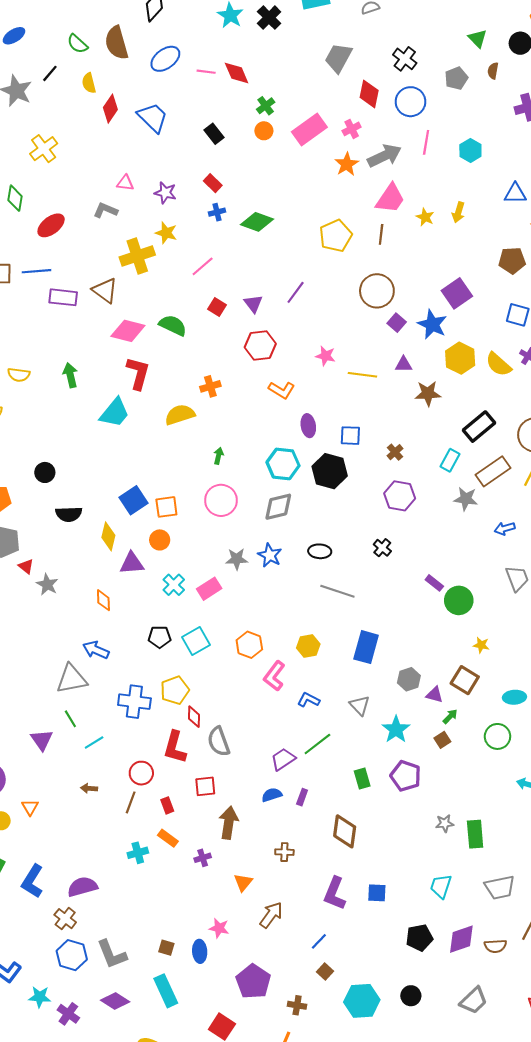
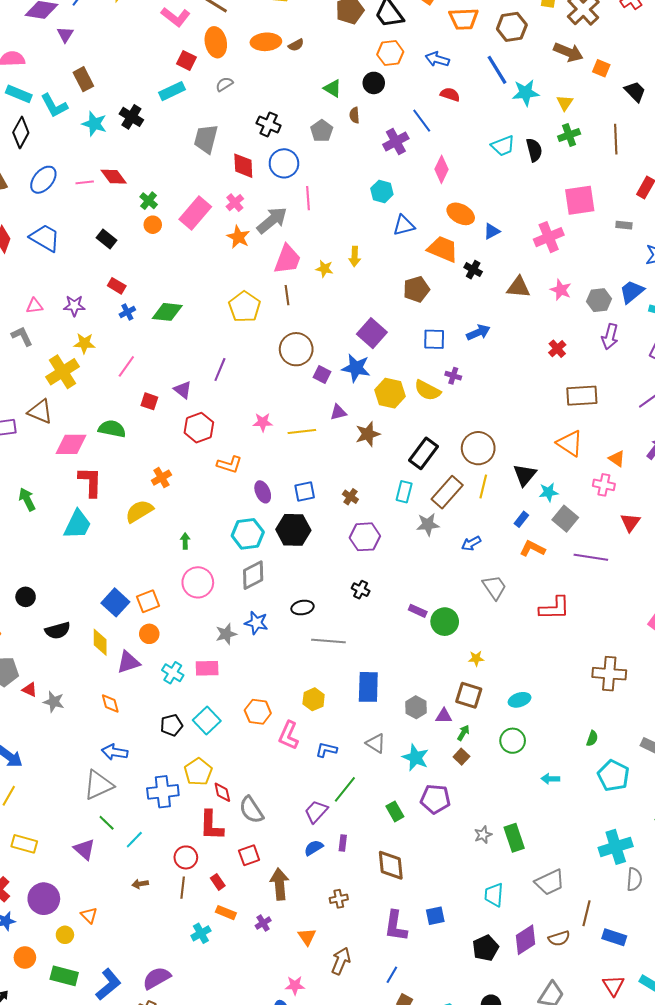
cyan hexagon: (470, 150) -> (382, 191), moved
gray L-shape: (105, 210) -> (22, 336), turned 55
pink rectangle: (209, 589) -> (207, 668), turned 45
blue L-shape: (32, 881) -> (108, 984), turned -148

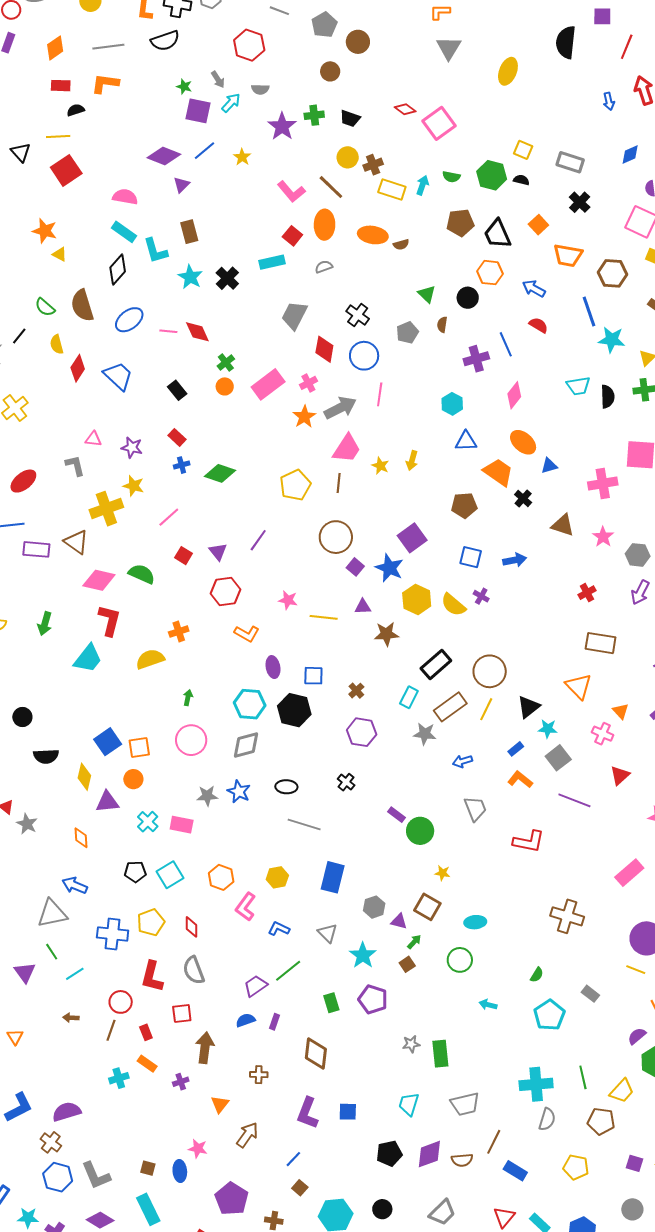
green arrow: (27, 499) -> (45, 624), turned -150
red diamond: (222, 792) -> (192, 927), moved

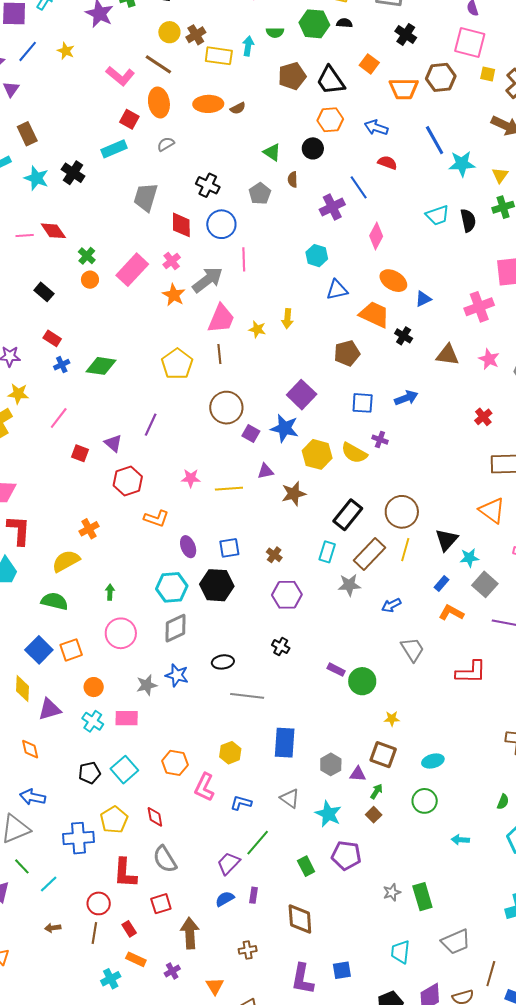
brown hexagon: (612, 273) -> (441, 77), moved
green semicircle: (142, 574) -> (55, 601), moved
orange circle: (133, 779) -> (94, 687), moved

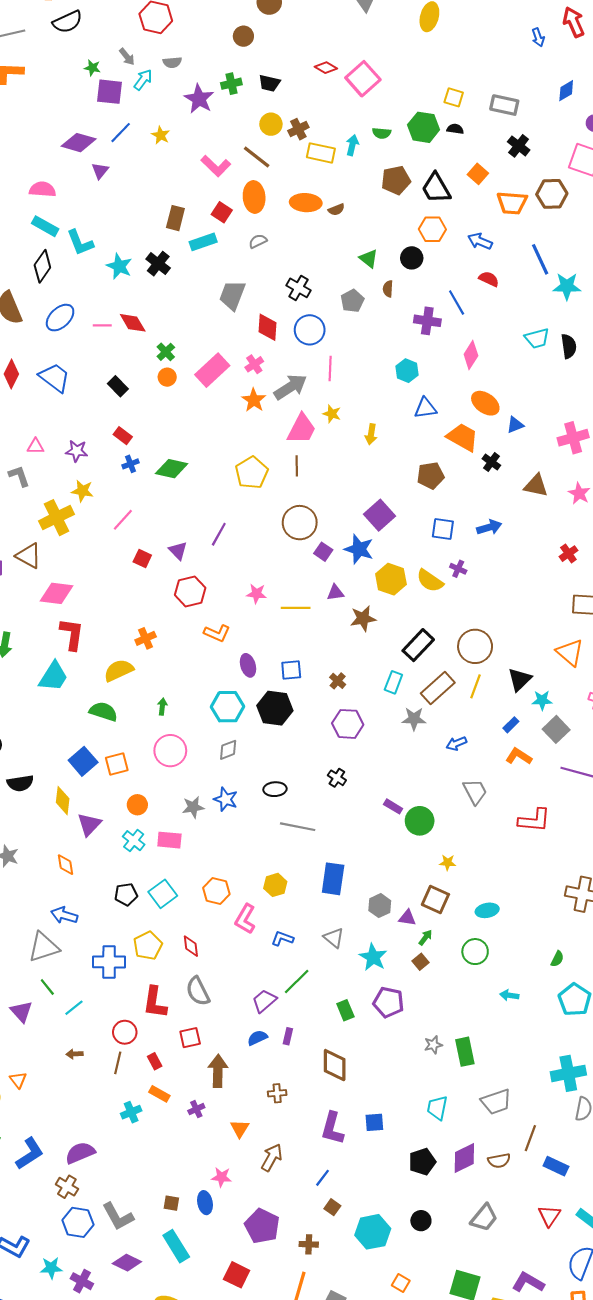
brown rectangle: (27, 134) -> (175, 218), moved, turned 35
purple cross: (332, 207) -> (427, 321), turned 30
yellow star: (257, 329) -> (332, 414), moved
gray diamond: (176, 628) -> (228, 750), size x0.7
purple triangle: (49, 709) -> (89, 824), turned -35

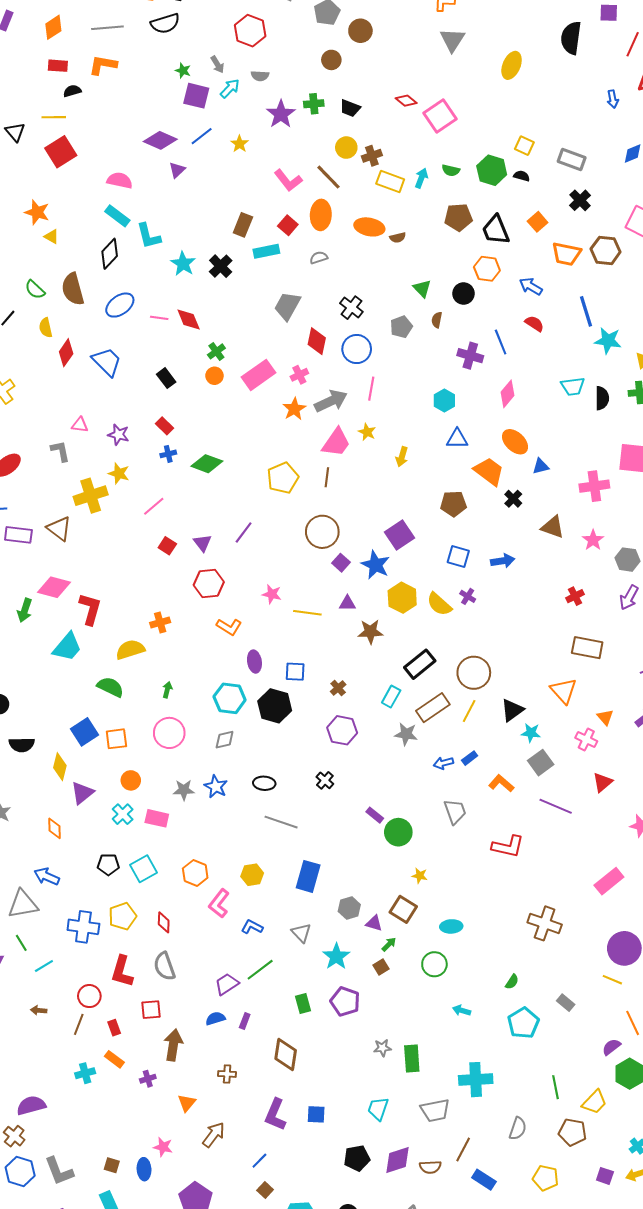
pink diamond: (57, 593) -> (54, 587), moved
blue rectangle: (511, 725) -> (470, 758), moved
cyan cross: (568, 1073) -> (476, 1080), moved

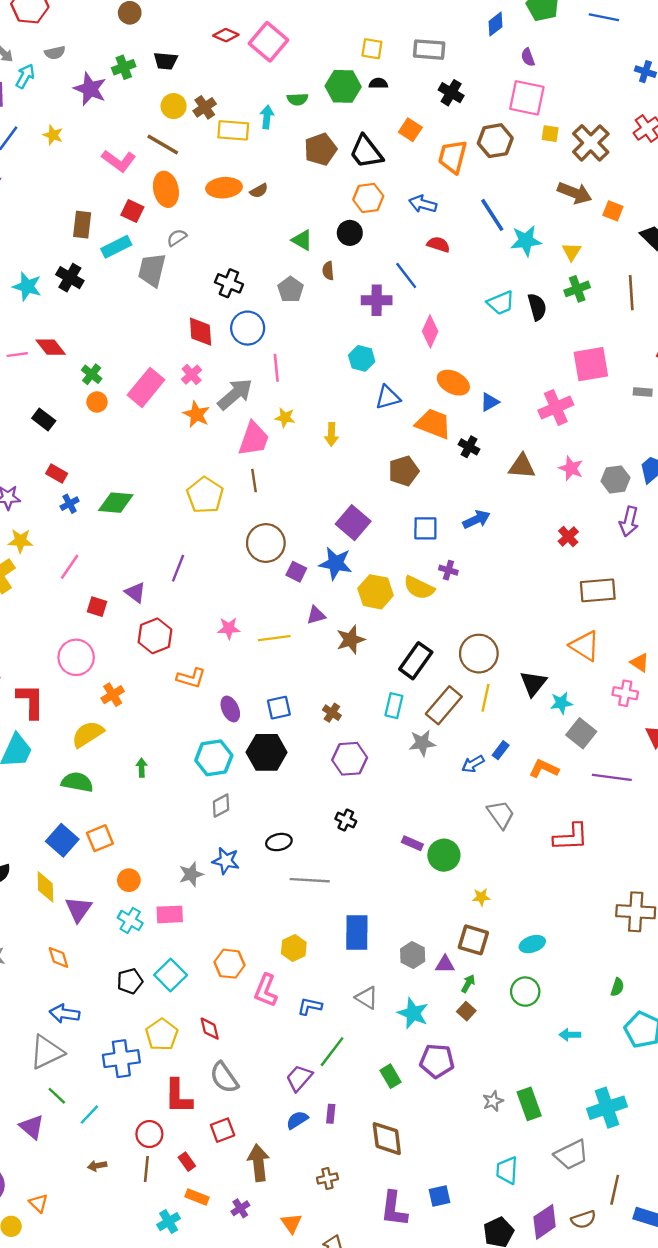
orange trapezoid: (566, 254) -> (452, 157), turned 108
gray trapezoid: (287, 306) -> (152, 270), moved
pink circle: (169, 733) -> (76, 657), moved

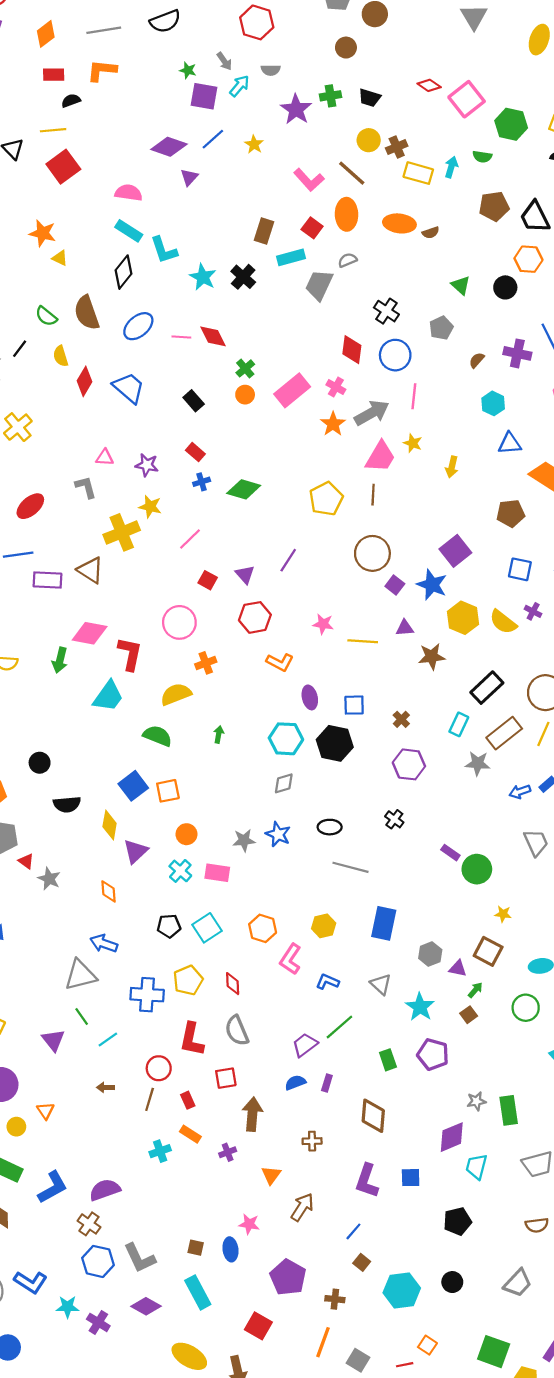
green hexagon: (343, 86) -> (511, 124), moved
brown semicircle: (328, 271) -> (477, 360), moved, turned 35
pink cross: (192, 375) -> (336, 387), turned -30
purple diamond: (545, 1222) -> (452, 1137), moved

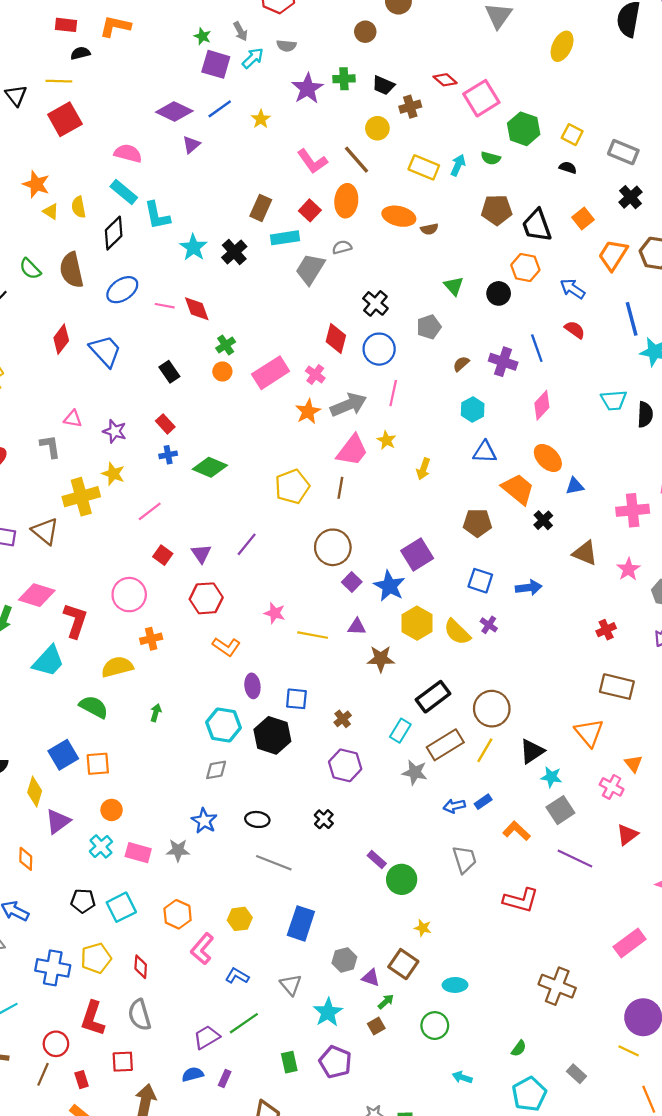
brown cross: (397, 147) -> (410, 107), moved
yellow semicircle: (61, 356) -> (79, 207), moved
gray star: (244, 840) -> (178, 850), moved

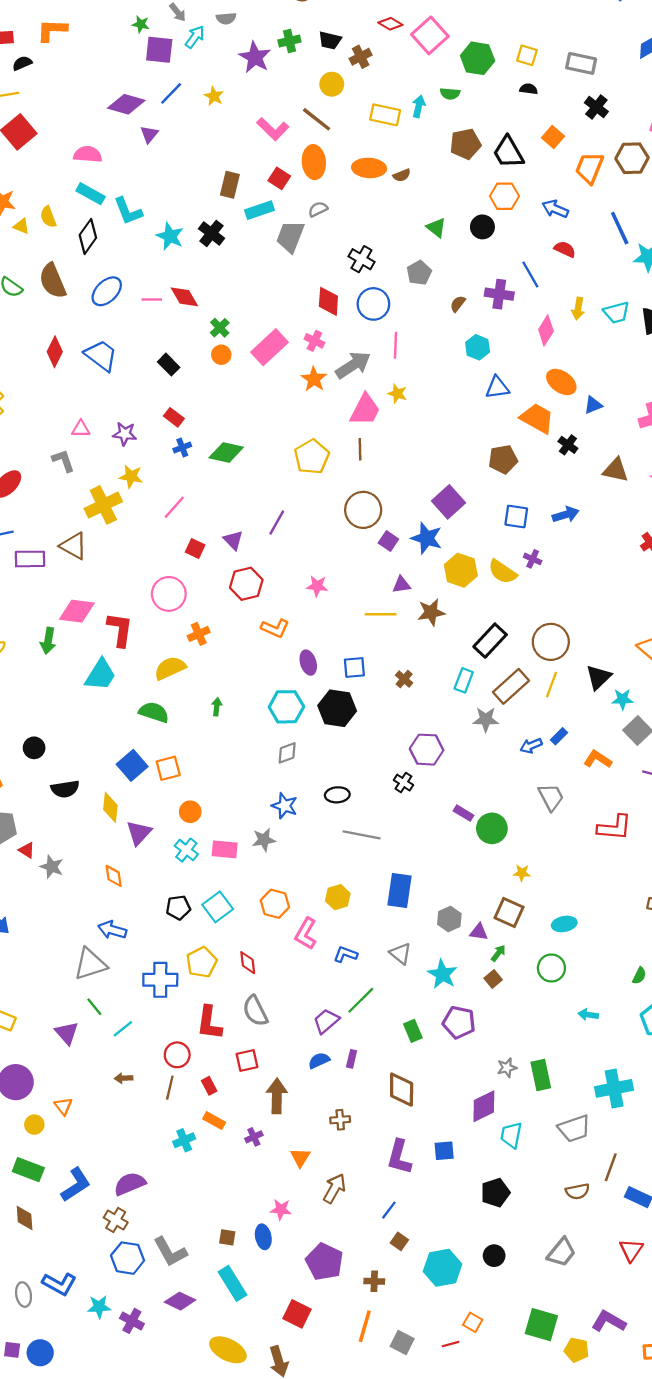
yellow arrow: (423, 469) -> (578, 309), moved
yellow line: (313, 635) -> (381, 614), moved
purple hexagon: (345, 765) -> (427, 750), moved

